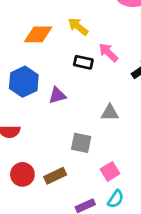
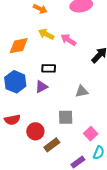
pink arrow: (108, 53) -> (68, 40), moved
black rectangle: (83, 62) -> (49, 68), moved
red circle: (22, 174) -> (35, 131), moved

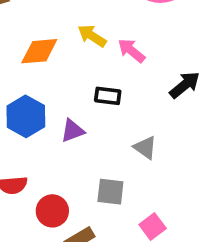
black rectangle: (49, 68) -> (108, 96), moved
gray triangle: (82, 91) -> (145, 148), turned 40

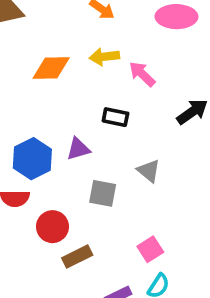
yellow arrow: (92, 36) -> (104, 57), turned -44
blue hexagon: (26, 116) -> (32, 159), moved
gray square: (110, 192) -> (103, 193), moved

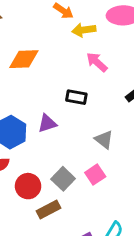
yellow arrow: (104, 57) -> (84, 30), moved
gray square: (103, 193) -> (63, 179), moved, turned 35
pink square: (150, 249) -> (95, 175), moved

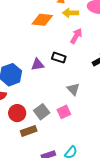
orange diamond: (24, 59) -> (42, 20), moved
pink arrow: (97, 62) -> (76, 36), turned 70
purple triangle: (47, 123) -> (38, 65), moved

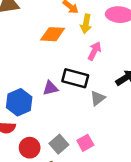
yellow arrow: (71, 13) -> (86, 24), turned -77
black rectangle: (59, 58) -> (75, 78), size x1.5
gray triangle: (73, 89) -> (98, 98), moved, turned 40

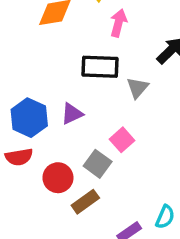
purple triangle: (50, 88) -> (72, 114), moved
pink square: (85, 143) -> (122, 140), moved

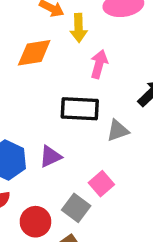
gray triangle: (137, 88) -> (118, 131), turned 30

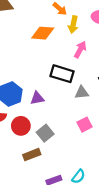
pink square: (101, 184) -> (85, 125), moved
red circle: (35, 222) -> (21, 126), moved

